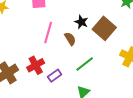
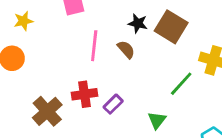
green line: (85, 64) -> (181, 84), moved
red cross: (36, 65) -> (85, 94), turned 30

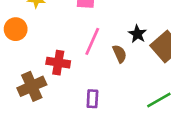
red cross: (85, 94) -> (58, 63), moved
purple rectangle: (113, 104) -> (92, 99), turned -60

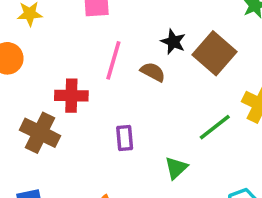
brown semicircle: (120, 54) -> (153, 72), turned -30
brown cross: (32, 86) -> (40, 133), turned -32

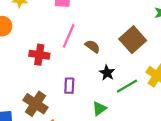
black star: (173, 42) -> (107, 73), moved
brown cross: (40, 133) -> (36, 104), moved

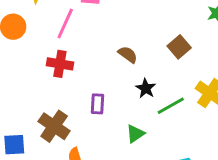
pink line: (69, 36) -> (65, 24), moved
brown square: (133, 40) -> (179, 47), size x0.7

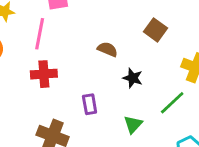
green line: (171, 106) -> (172, 103), moved

